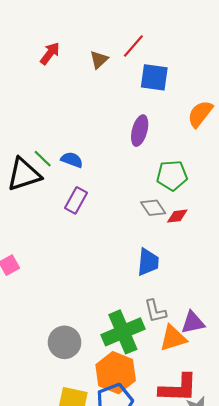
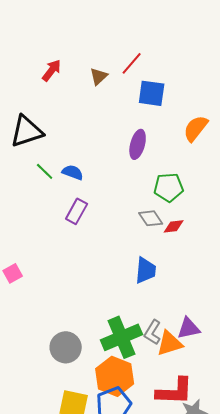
black triangle: (24, 174) -> (27, 131), moved
gray L-shape: (155, 311) -> (153, 332), moved, turned 45

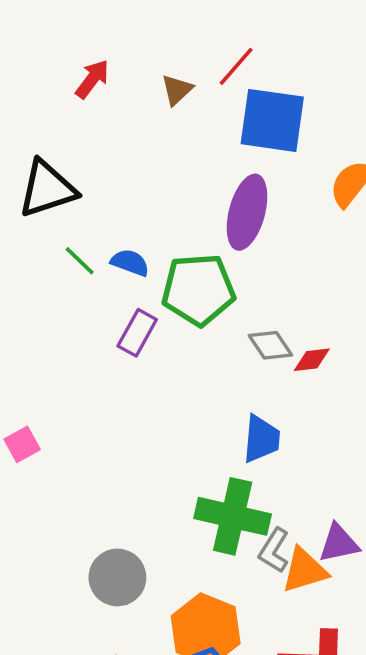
blue square: (152, 93) -> (272, 120), size x1.4
purple ellipse: (138, 144) -> (247, 212), size x1.4
green pentagon: (169, 187) -> (198, 290), moved, size x1.4
green cross: (122, 337) -> (233, 516), moved, turned 36

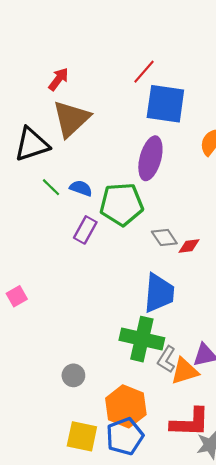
brown triangle: (177, 90) -> (71, 119), moved, size x2.0
blue trapezoid: (261, 439) -> (159, 293), size x1.4
gray circle: (117, 577) -> (73, 375), size x0.7

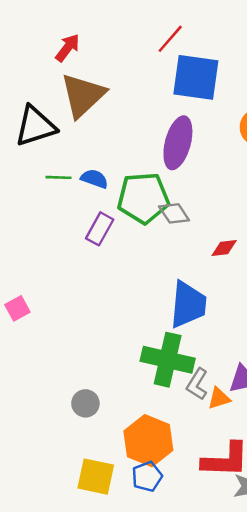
green line: (51, 187) -> (58, 177), turned -42
gray diamond: (164, 237) -> (174, 213), moved
orange triangle: (185, 371) -> (219, 398), size x0.7
blue pentagon: (125, 436) -> (147, 477), size x0.7

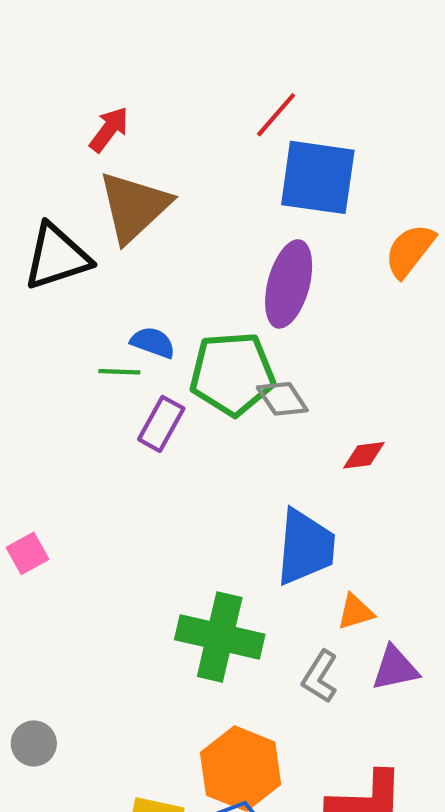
green line: (58, 177) -> (119, 372), moved
green cross: (168, 360) -> (220, 637), moved
orange triangle: (219, 398) -> (355, 612), moved
gray circle: (85, 403) -> (34, 743), moved

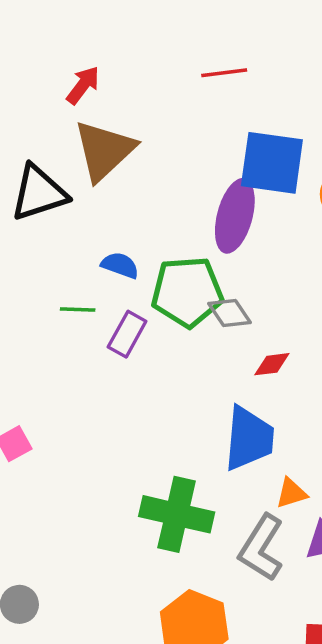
red line: (276, 115) -> (224, 73), turned 42
blue square: (318, 177) -> (272, 163), moved
green line: (119, 372) -> (78, 309), moved
red diamond: (364, 455) -> (272, 364), moved
gray L-shape: (320, 677) -> (261, 548), size x1.5

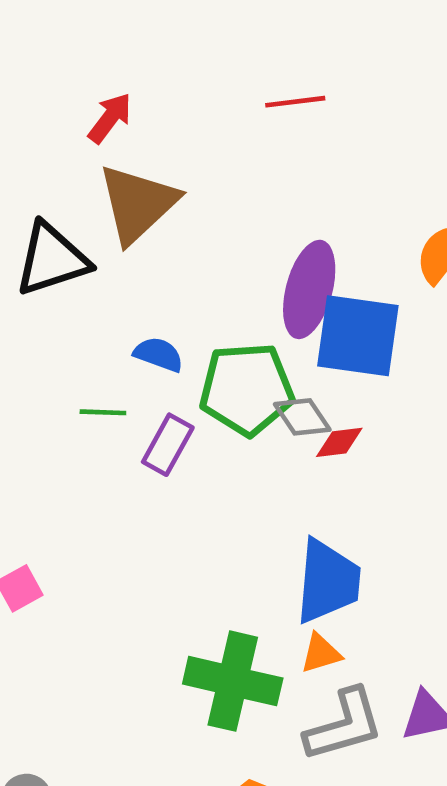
blue square: (272, 163) -> (358, 336), moved
red diamond: (272, 364) -> (339, 442), moved
orange triangle: (291, 493) -> (321, 653), moved
gray L-shape: (261, 548) -> (344, 725), turned -138

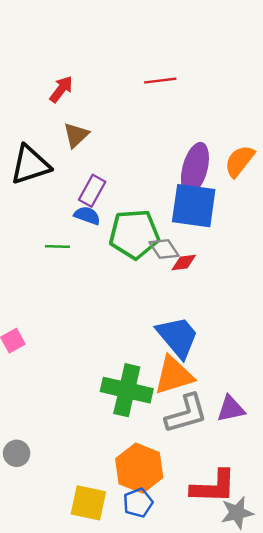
brown triangle: (138, 204) -> (76, 135), size x0.6
purple ellipse: (309, 289) -> (195, 168), moved
purple rectangle: (168, 445) -> (92, 191), moved
blue trapezoid: (328, 581) -> (178, 337), turned -45
orange triangle: (321, 653) -> (174, 375), size x1.8

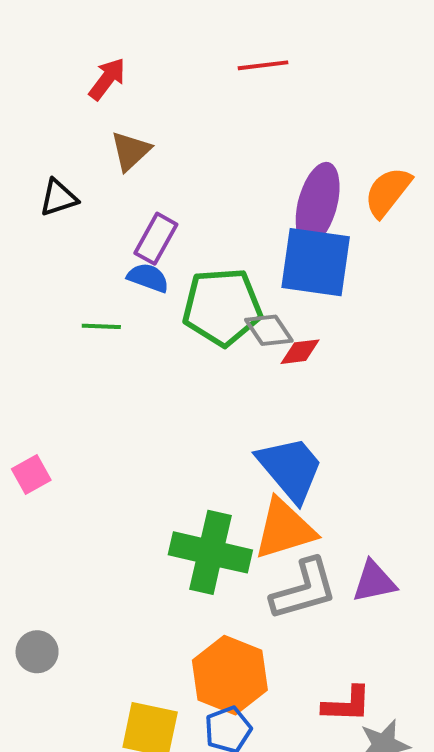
black triangle: (30, 165) -> (58, 198), size x0.6
red L-shape: (213, 487) -> (347, 704), size x0.7

